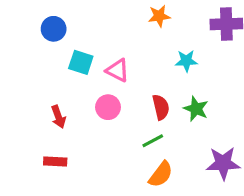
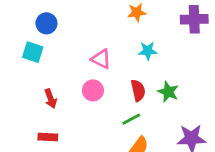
cyan star: (186, 61) -> (148, 51), moved
cyan square: (81, 62) -> (33, 52), moved

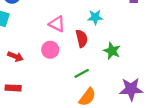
red semicircle: (138, 90) -> (82, 39), moved
red arrow: (51, 99) -> (15, 56), turned -48

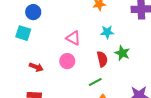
red semicircle: (82, 39) -> (102, 59), moved
green star: (112, 51) -> (122, 53), moved

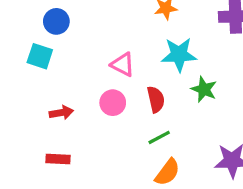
cyan star: (107, 32) -> (179, 55), size x1.5
red semicircle: (102, 59) -> (156, 99), moved
red arrow: (36, 67) -> (61, 113), turned -32

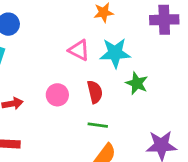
pink triangle: (123, 65) -> (79, 50), moved
green line: (159, 137) -> (98, 125), turned 36

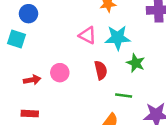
pink circle: (57, 95) -> (60, 73), moved
green line: (98, 125) -> (124, 96), moved

